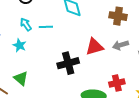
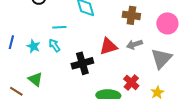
cyan arrow: (26, 24) -> (54, 45), moved
red cross: (117, 83) -> (131, 82), turned -35

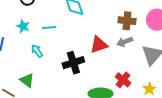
brown cross: (131, 15) -> (127, 21), moved
cyan arrow: (54, 45) -> (37, 51), moved
cyan star: (33, 46) -> (23, 26), moved

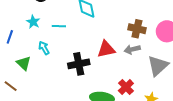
green triangle: (27, 80) -> (24, 63), moved

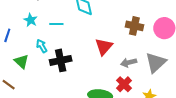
red triangle: (106, 49) -> (104, 47), turned -36
gray arrow: (132, 49) -> (129, 63), moved
black cross: (79, 64) -> (61, 60), moved

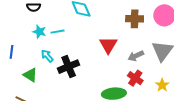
cyan star: (31, 20) -> (39, 32), moved

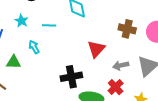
cyan star: (39, 32) -> (22, 21), moved
black cross: (69, 67) -> (71, 77), moved
green triangle: (30, 75) -> (13, 62), turned -42

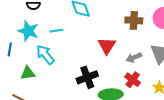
cyan star: (22, 21) -> (28, 31), size x1.5
cyan arrow: (34, 47) -> (45, 55), size x1.5

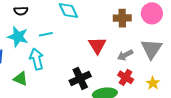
cyan arrow: (45, 55) -> (37, 59), turned 30
green triangle: (28, 73) -> (20, 79), turned 35

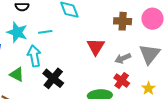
black cross: (80, 78) -> (53, 78), moved, turned -30

